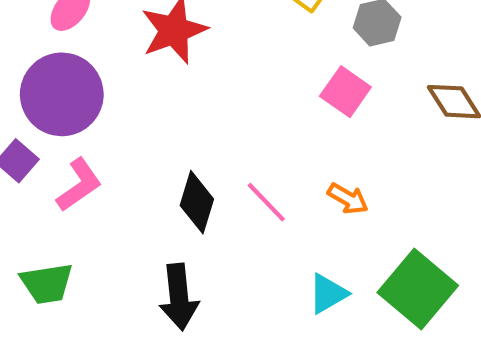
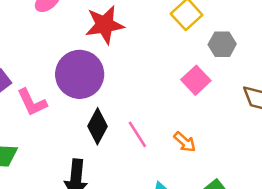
purple circle: (62, 94) -> (80, 74), moved
pink L-shape: (79, 185) -> (32, 102), turned 88

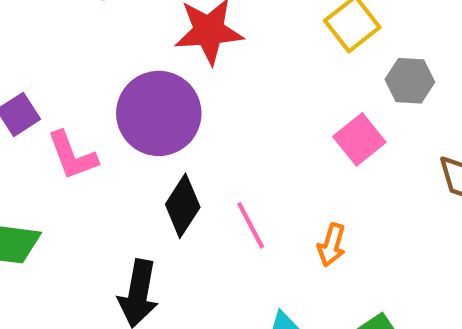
orange arrow: (185, 142) -> (332, 245), turned 60

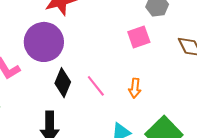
pink square: (359, 139) -> (139, 37), turned 30

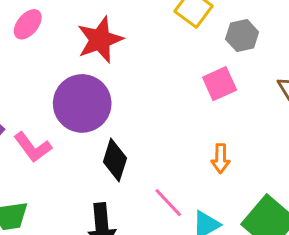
pink line: (96, 86) -> (168, 203), moved

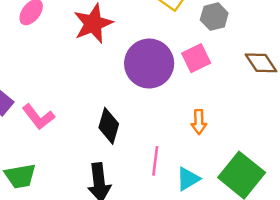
purple circle: (82, 103) -> (149, 64), moved
pink line: (168, 203) -> (155, 161), turned 52

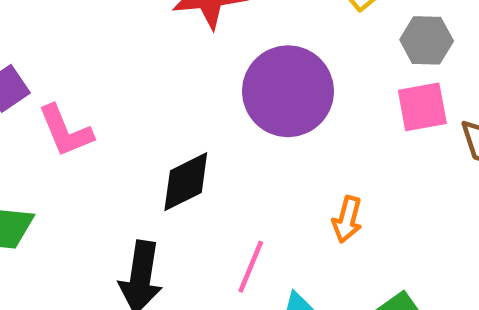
pink square: (196, 58) -> (422, 107), moved
black diamond: (109, 126) -> (186, 182), turned 32

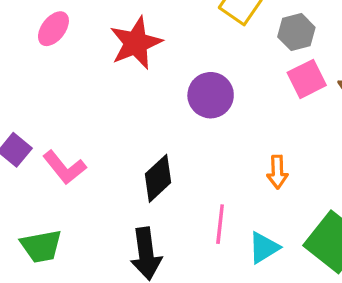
purple circle: (288, 91) -> (211, 95), size x0.7

